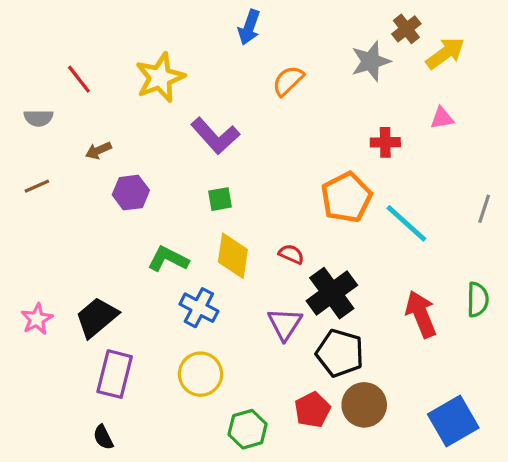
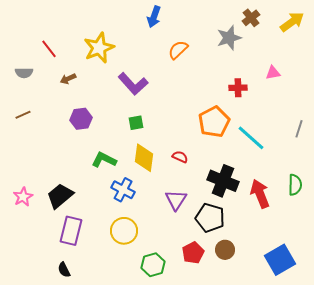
yellow arrow: (445, 53) -> (292, 22), moved
brown arrow: (98, 150) -> (68, 79), moved
black cross: (332, 293) -> (223, 181), moved, turned -32
brown circle: (364, 405) -> (225, 250), size x0.7

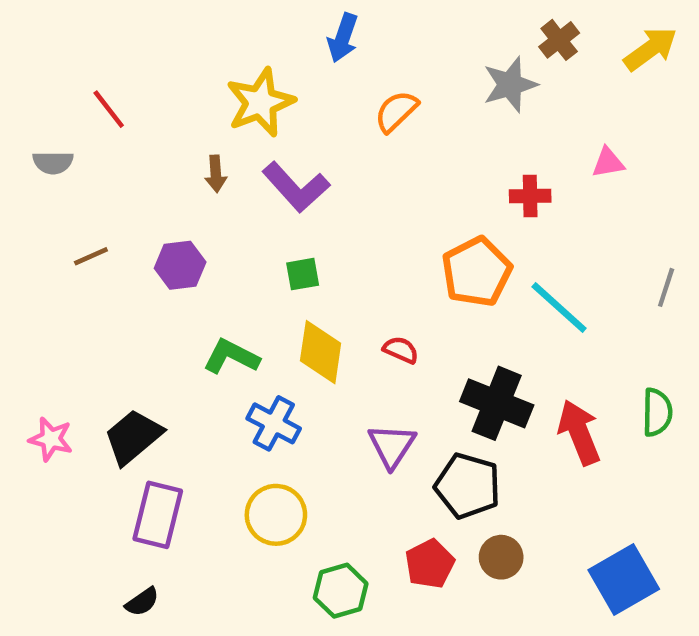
yellow star: (99, 48) -> (260, 102), moved
brown arrow: (68, 79) -> (216, 174), moved, turned -70
brown line: (23, 115) -> (91, 256), moved
pink star: (23, 197) -> (51, 439), turned -30
black semicircle: (64, 270) -> (142, 602), turned -98

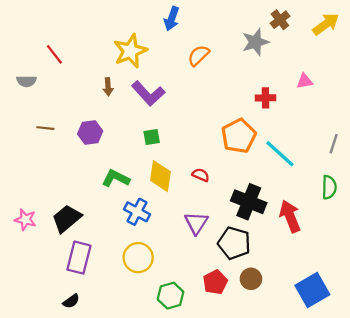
brown line: (91, 256) -> (45, 128), turned 30
green semicircle: (657, 412) -> (329, 187), moved

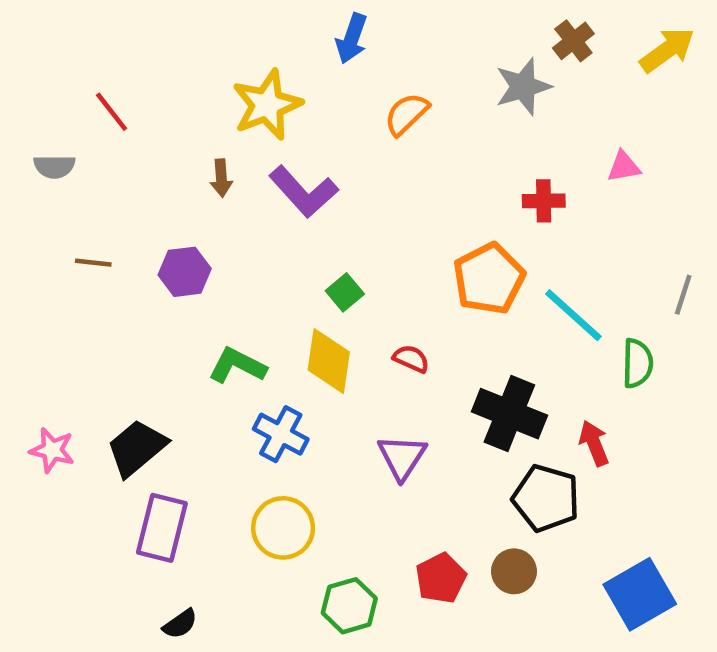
green square: (152, 137) -> (345, 292), moved, turned -30
green semicircle: (329, 187) -> (637, 363), moved
red arrow: (290, 216) -> (594, 443), size x0.7
black pentagon: (234, 243) -> (546, 498), moved
black semicircle: (71, 301) -> (180, 624), moved

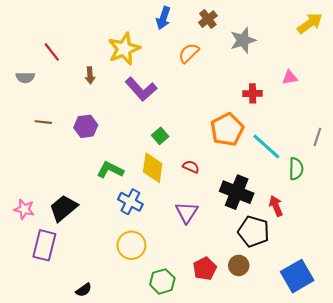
brown cross: (573, 41) -> (208, 19), moved
brown arrow: (221, 178) -> (90, 75), moved
purple rectangle: (162, 528) -> (44, 245), moved

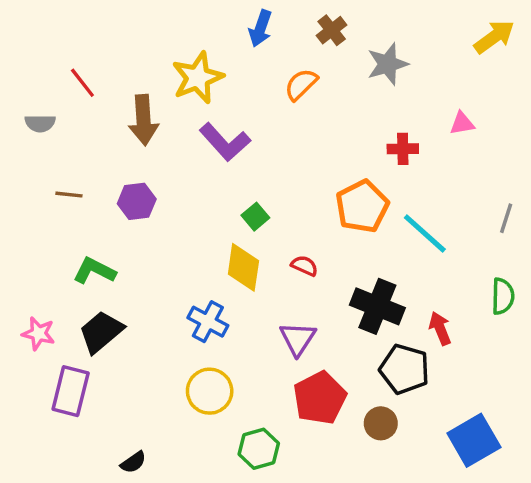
brown arrow: (90, 75) -> (143, 120), size x1.8
green semicircle: (296, 169) -> (503, 296), moved
green L-shape: (110, 170) -> (94, 271), moved
red pentagon: (205, 269) -> (320, 398), moved, size x1.4

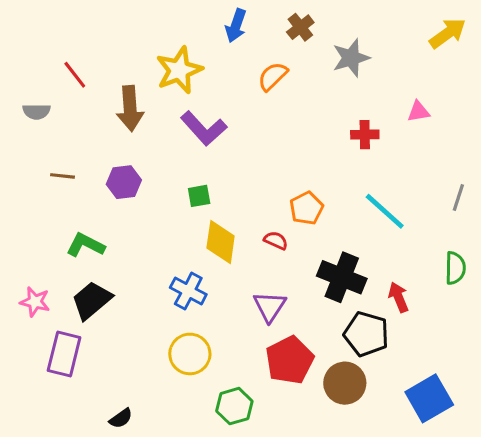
orange pentagon: (362, 206) -> (306, 208), moved, size x0.7
green square: (255, 217) -> (199, 196), moved, turned 30
brown circle: (381, 423) -> (345, 383), size x1.4

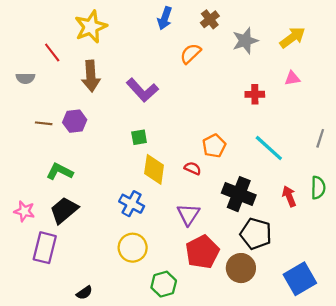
yellow arrow: (448, 33) -> (292, 38), moved
yellow star: (179, 70) -> (91, 27), moved
purple hexagon: (124, 182) -> (75, 121), moved
red arrow: (399, 297) -> (289, 196), moved

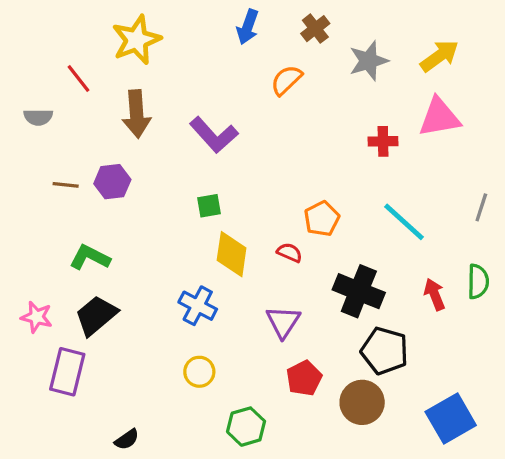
pink triangle: (292, 78) -> (439, 117), size x1.8
yellow circle: (133, 248) -> (199, 372), size x0.7
red pentagon: (202, 252) -> (304, 378), size x0.7

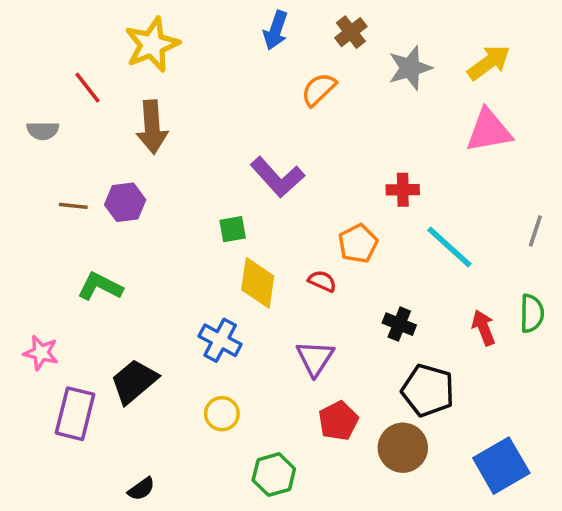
purple L-shape: (214, 135) -> (277, 177), moved
red cross: (383, 141) -> (403, 190), moved
black cross: (359, 291) -> (399, 324), size x0.6
black trapezoid: (96, 315) -> (134, 381), moved

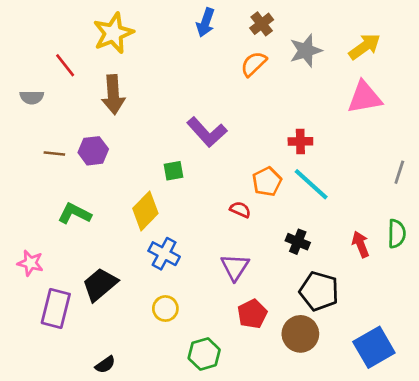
orange semicircle: (319, 89) -> (254, 64), moved
cyan line: (449, 247) -> (311, 184), moved
yellow diamond: (258, 283) -> (145, 211), moved, turned 36

